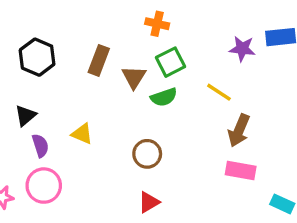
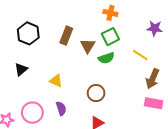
orange cross: (157, 24) -> (110, 13), moved
purple semicircle: (40, 146) -> (61, 108), moved

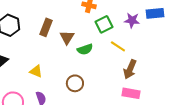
green square: (110, 37) -> (104, 24), moved

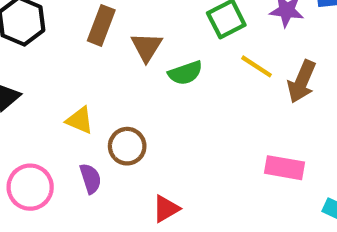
brown arrow: (130, 69) -> (302, 82), moved
brown circle: (75, 83) -> (127, 146), moved

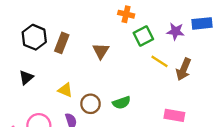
brown rectangle: (101, 25) -> (62, 43), moved
green semicircle: (185, 73) -> (122, 103), moved

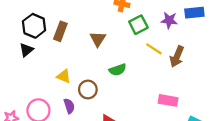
black triangle: (26, 77) -> (26, 50), moved
green semicircle: (122, 103) -> (118, 70), moved

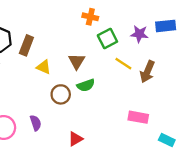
brown triangle: (98, 39) -> (77, 61), moved
yellow triangle: (64, 76) -> (44, 67), moved
brown circle: (88, 89) -> (61, 94), moved

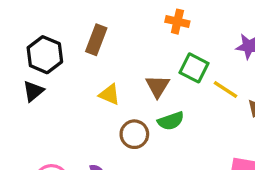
green square: (107, 39) -> (194, 68), moved, turned -36
brown rectangle: (26, 45) -> (96, 40), moved

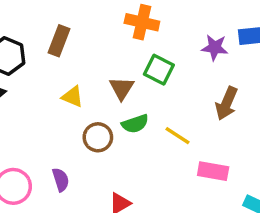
orange cross: (177, 22) -> (142, 22), size x1.4
yellow line: (225, 89) -> (177, 136), moved

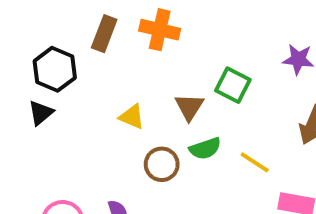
orange cross: (142, 22) -> (160, 30), moved
brown rectangle: (59, 41) -> (104, 34), moved

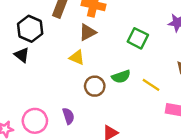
brown triangle: (189, 107) -> (88, 32), moved, turned 30
black triangle: (41, 113) -> (22, 55), turned -42

